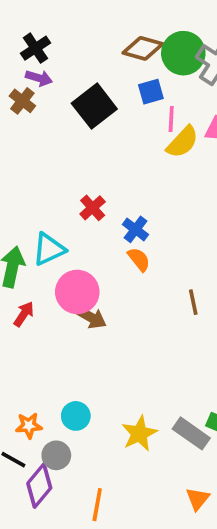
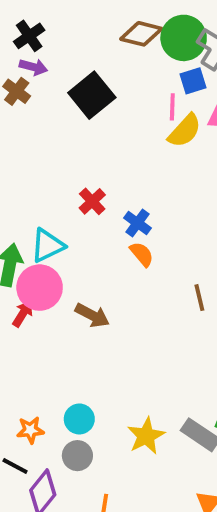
blue square: (151, 92) -> (193, 81), moved
pink circle: (77, 292) -> (40, 288), moved
gray circle: (56, 455) -> (77, 456), moved

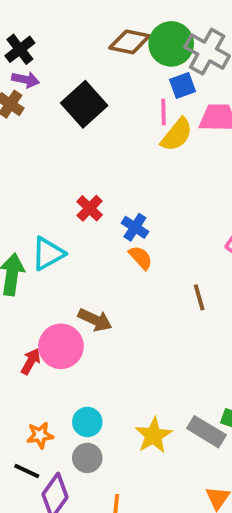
pink circle: (40, 288) -> (61, 346), moved
red arrow: (23, 314) -> (31, 361), moved

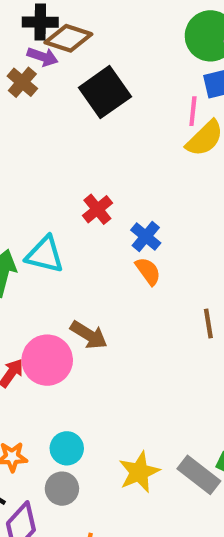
brown diamond: (130, 42) -> (68, 38), moved
black cross: (20, 49) -> (40, 22), turned 32
cyan triangle: (48, 254) -> (45, 255), turned 36

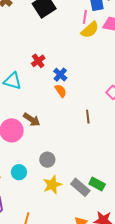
gray circle: (62, 489) -> (47, 160), moved

